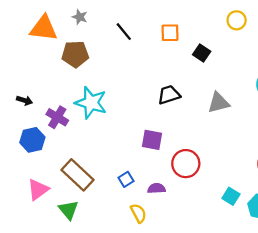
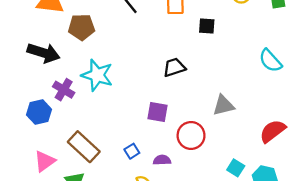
black square: (202, 53) -> (207, 26), turned -30
black arrow: (24, 100) -> (44, 53), moved, size x2.0
gray triangle: (218, 103) -> (223, 105), moved

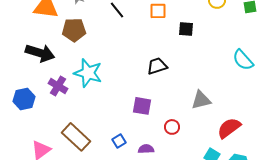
blue hexagon: (39, 112) -> (24, 99), moved
red semicircle: (273, 131) -> (229, 128), moved
red circle: (191, 135) -> (172, 127), size x0.6

